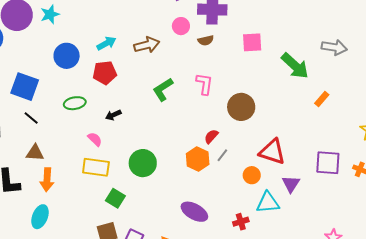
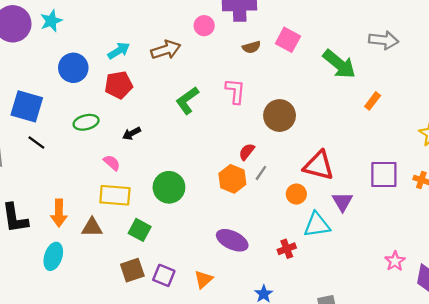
brown semicircle: (206, 40) -> (251, 47), moved
pink square: (252, 42) -> (288, 40), turned 35
brown triangle: (35, 153) -> (92, 227), moved

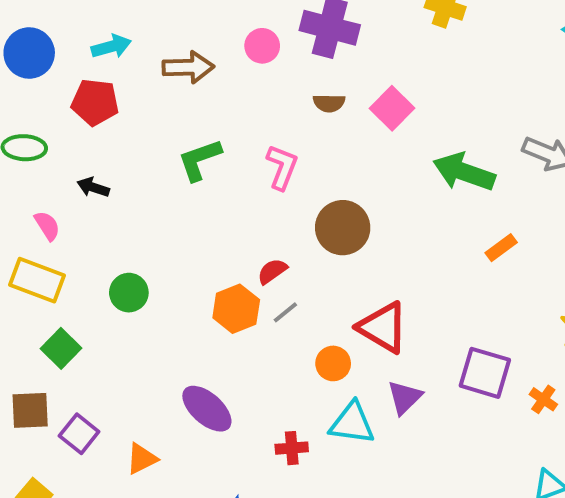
green arrow: (339, 64) -> (464, 172), turned 144
black arrow: (132, 133) -> (93, 187), turned 30
green circle: (169, 187) -> (129, 293), size x0.7

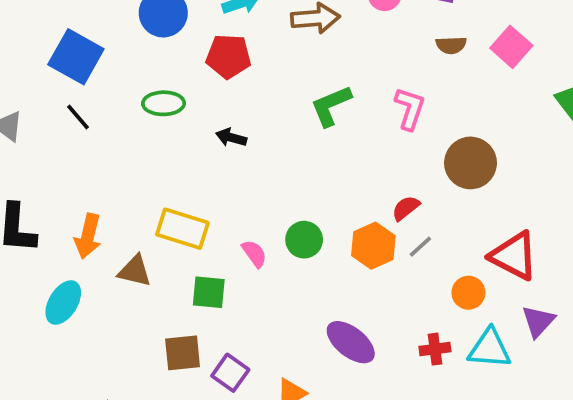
pink semicircle: (47, 226) -> (254, 254), moved
green circle: (129, 293) -> (304, 240), moved
green square: (61, 348) -> (209, 292), turned -36
red cross: (292, 448) -> (435, 349), moved

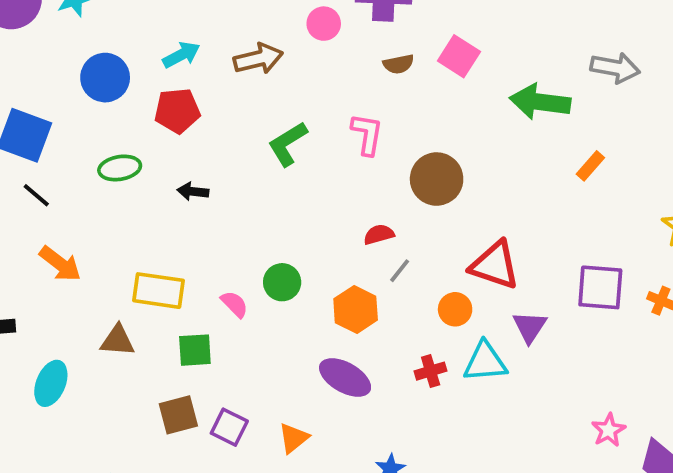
red semicircle: (406, 208) -> (379, 234), turned 32
orange arrow: (88, 236) -> (60, 264), moved, turned -57
orange hexagon: (373, 246) -> (356, 309), moved

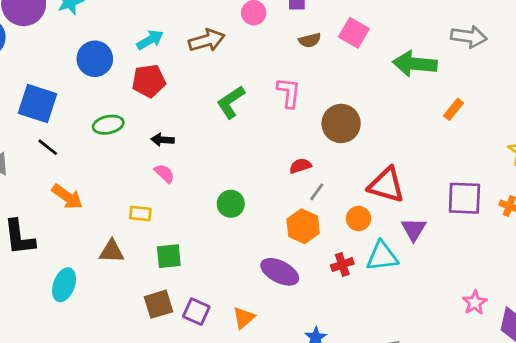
yellow rectangle: (158, 291) -> (140, 213), size x0.6
pink semicircle: (234, 304) -> (164, 173), moved
orange hexagon: (356, 309) -> (303, 226), moved

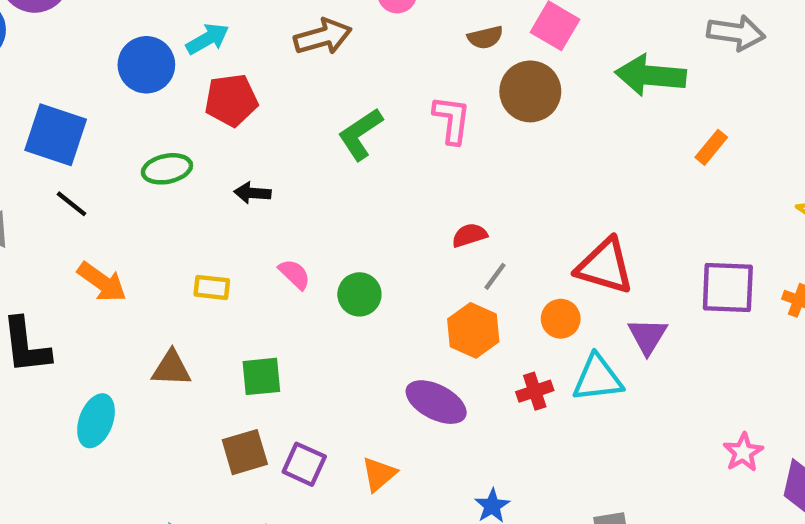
cyan arrow: (150, 40) -> (207, 39), moved
brown circle: (341, 123) -> (530, 91), moved
pink semicircle: (164, 173) -> (294, 274), moved
yellow rectangle: (140, 213) -> (212, 287), moved

